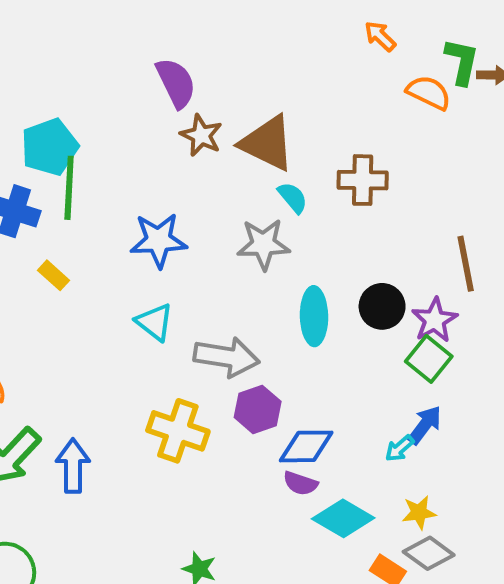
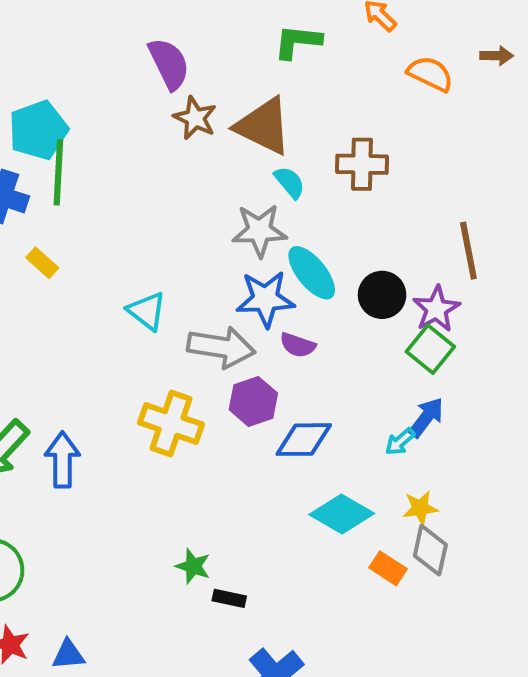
green L-shape: (462, 61) -> (298, 42), moved, turned -96
blue star: (158, 240) -> (265, 299), moved
cyan ellipse: (314, 316) -> (312, 273), moved, turned -38
purple semicircle: (300, 483) -> (298, 345), moved
gray diamond: (429, 553) -> (430, 550), turned 66

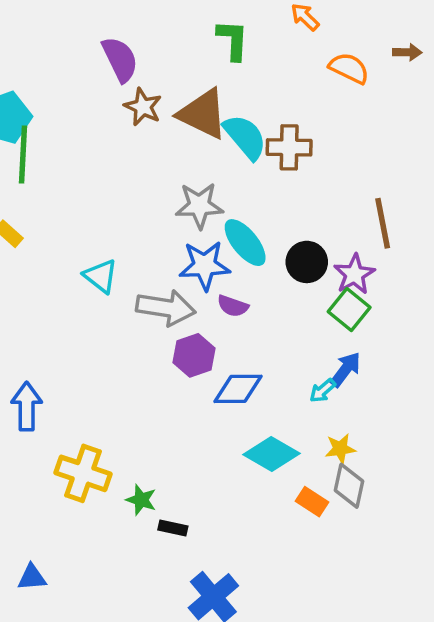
green L-shape: (298, 42) -> (233, 40), turned 87
cyan semicircle: (290, 182) -> (245, 137), moved, size x1.6
yellow cross: (171, 424) -> (83, 473), moved

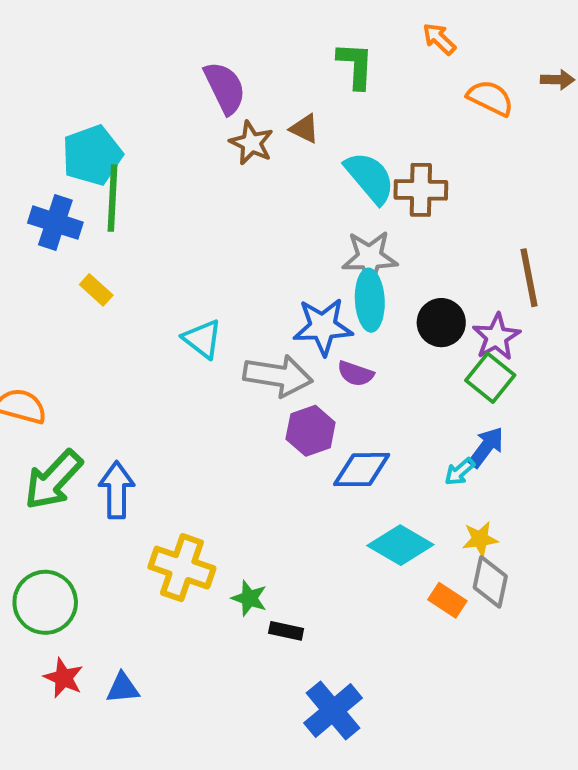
brown triangle: (203, 114) -> (304, 129), moved, size x0.5
gray star: (199, 206) -> (370, 257), moved
cyan ellipse: (245, 243) -> (370, 300), turned 36

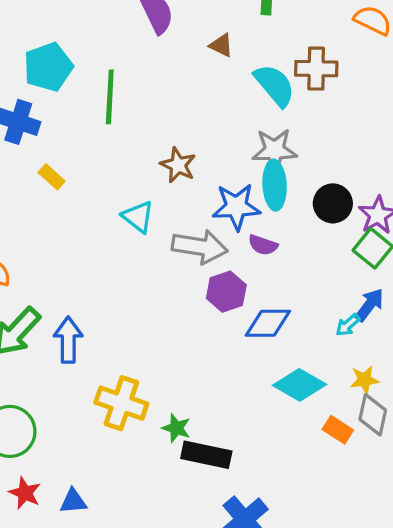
brown star: (251, 143) -> (178, 165), moved
brown cross: (421, 190) -> (316, 69), moved
green line: (113, 198) -> (110, 97), moved
black rectangle: (286, 631) -> (206, 455), size x1.8

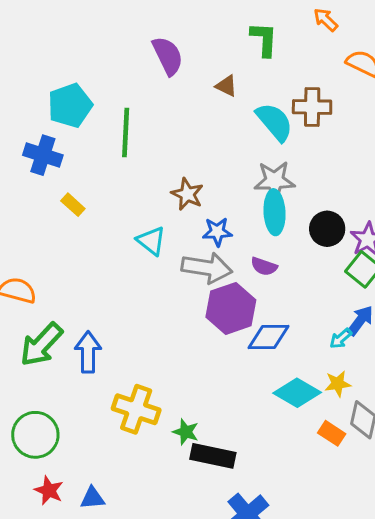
blue star: (236, 207) -> (217, 232), moved, size x0.7
purple hexagon: (226, 292) -> (231, 308), size x1.4
yellow star: (364, 380) -> (338, 384), moved

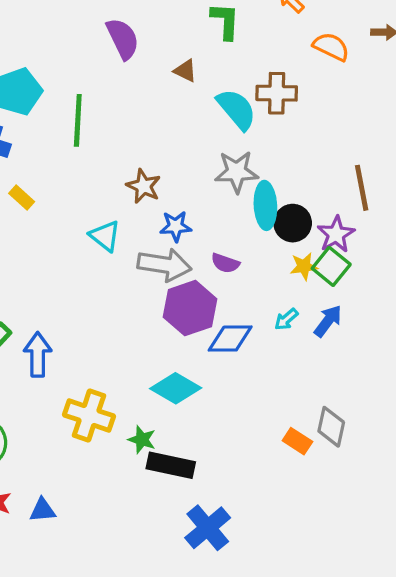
cyan ellipse: (275, 212) -> (265, 205), moved
cyan arrow: (341, 339) -> (286, 319), moved
yellow star: (338, 384) -> (304, 266), moved
cyan diamond: (297, 393) -> (176, 388), moved

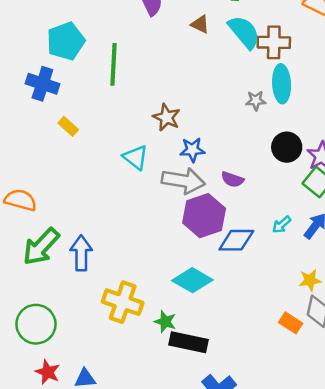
cyan semicircle: (237, 109) -> (244, 32), moved
gray star: (237, 172) -> (256, 101), moved, size x0.6
cyan ellipse: (265, 205) -> (282, 84), moved
yellow star: (304, 266) -> (310, 280), moved

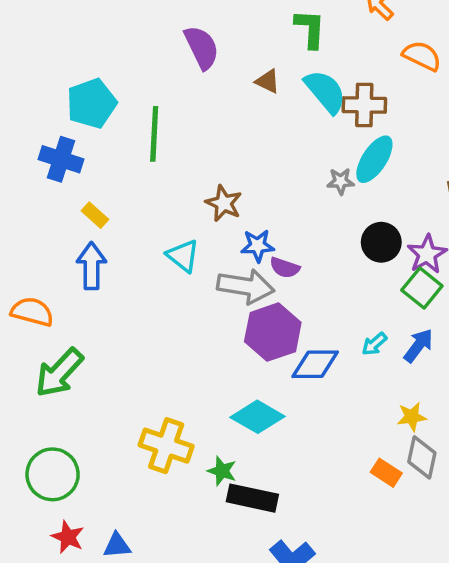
cyan ellipse: (282, 84) -> (374, 159), turned 36
purple semicircle: (232, 179) -> (285, 268), moved
blue arrow: (81, 253) -> (91, 266), moved

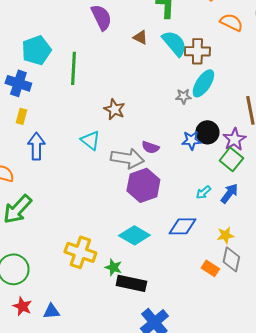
yellow rectangle: (95, 215) -> (21, 116), moved, turned 63
blue star: (258, 246) -> (191, 140), moved
blue diamond: (315, 364) -> (182, 226), moved

